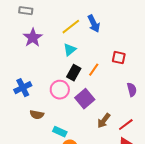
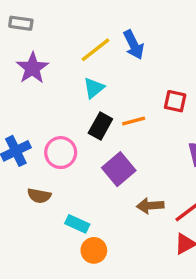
orange line: (94, 70) -> (134, 121), turned 40
pink circle: (60, 90) -> (61, 153), moved
brown arrow: (104, 121) -> (150, 206), turned 49

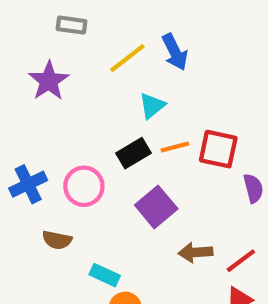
gray rectangle: (21, 23) -> (71, 25), moved
cyan triangle: (94, 88) -> (152, 106), moved
red square: (175, 101) -> (218, 149), moved, size x1.4
black rectangle: (100, 126) -> (133, 153), turned 30

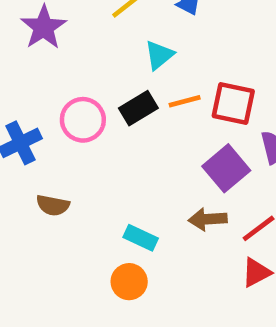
pink circle: (84, 186) -> (83, 120), moved
purple square: (156, 207) -> (226, 168), moved
cyan rectangle: (105, 275) -> (141, 238), moved

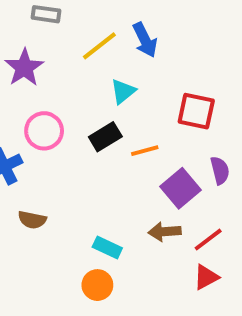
orange line: (185, 101) -> (145, 151), moved
red square: (233, 104) -> (196, 111), moved
pink circle: (83, 120) -> (44, 131), moved

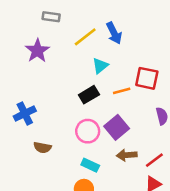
pink circle: (44, 131) -> (88, 131), moved
orange line: (145, 151) -> (122, 91), moved
purple square: (180, 188) -> (117, 127), moved

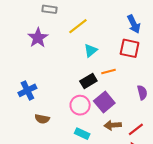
blue arrow: (114, 33) -> (134, 24), moved
red square: (147, 78) -> (130, 48), moved
black rectangle: (89, 95) -> (88, 81), moved

